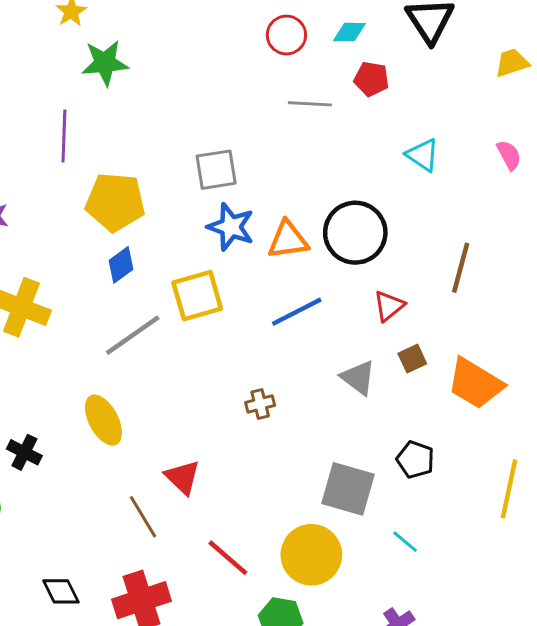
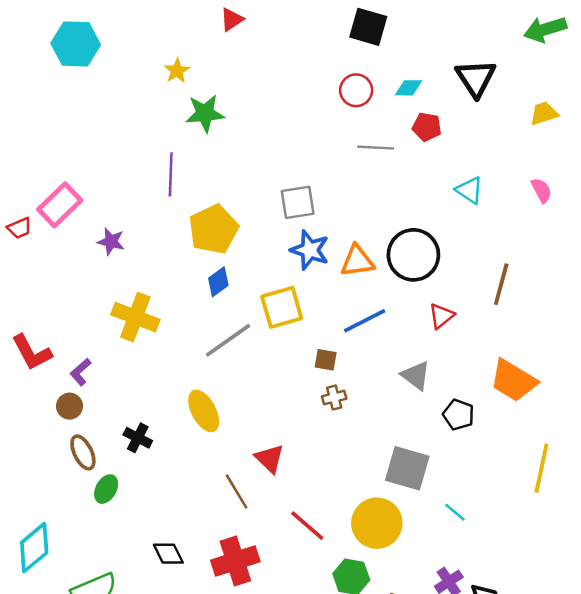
yellow pentagon: (115, 202) -> (213, 229), turned -30
brown square: (412, 359) -> (326, 360), moved, turned 35
black pentagon: (415, 460) -> (459, 415), moved

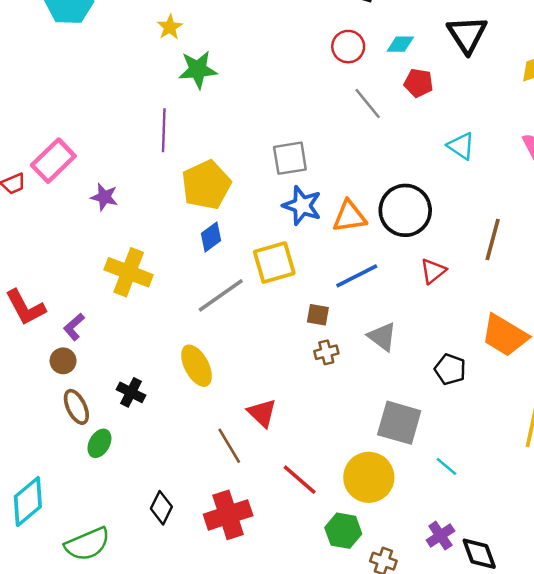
gray line: (376, 148) -> (368, 104), turned 48
gray triangle: (416, 376) -> (382, 337), moved
black diamond: (168, 554) -> (161, 508), turned 52

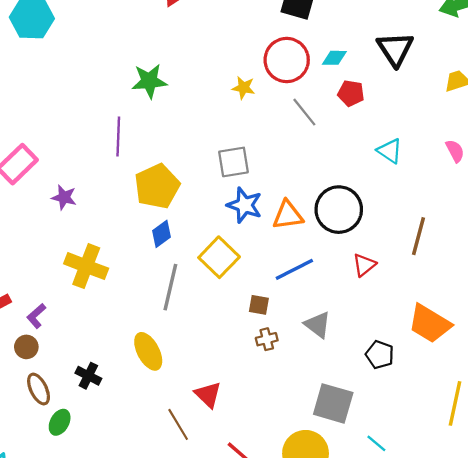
yellow star: (170, 27) -> (243, 88), moved, turned -30
red circle: (348, 47) -> (287, 60), size x1.5
yellow square: (274, 263) -> (219, 257), turned -30
gray line: (221, 295) -> (170, 287), turned -42

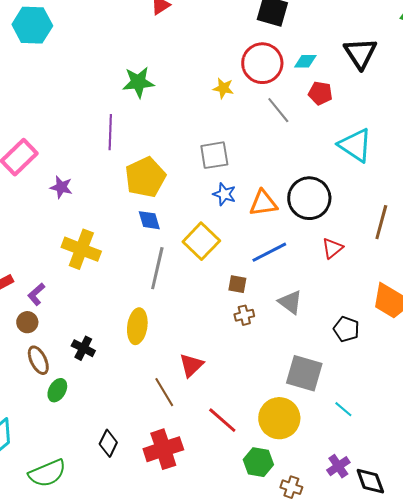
cyan triangle: (390, 151) -> (355, 145), size x1.5
blue star: (245, 205) -> (224, 194), size x0.7
blue diamond: (161, 234) -> (149, 220), turned -70
yellow ellipse: (148, 351) -> (137, 326), turned 36
red triangle: (208, 395) -> (191, 365), turned 32

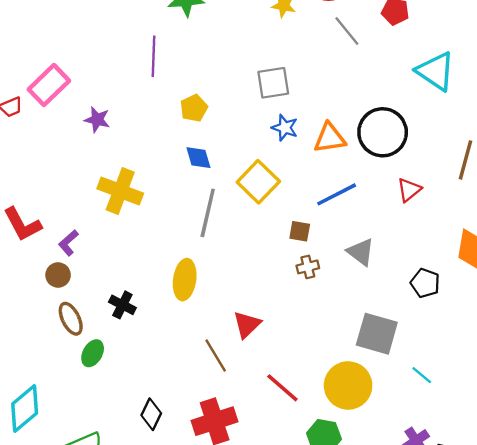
yellow pentagon: (145, 177) -> (194, 108), size x0.6

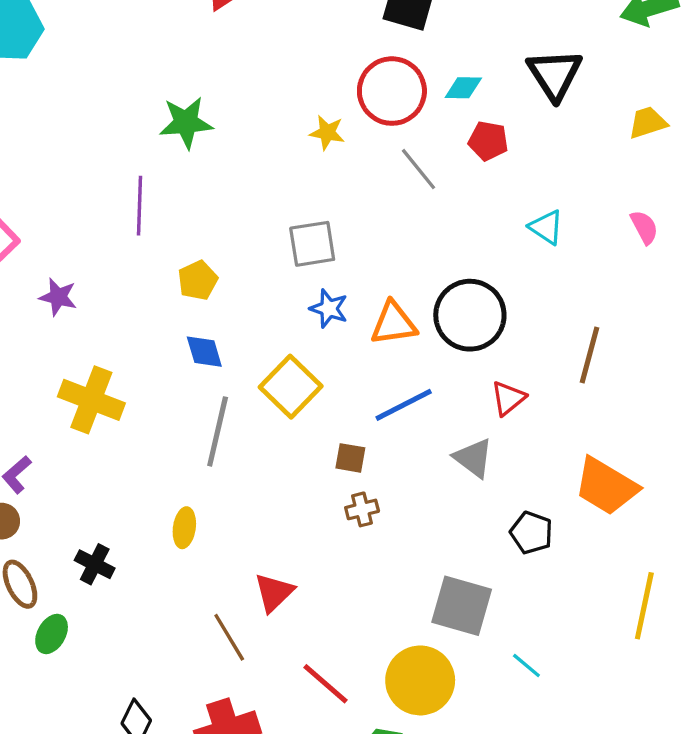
cyan triangle: (436, 71) -> (546, 227), size x0.6
gray triangle: (361, 252) -> (473, 458), moved
yellow ellipse: (185, 280) -> (184, 528), size x0.7

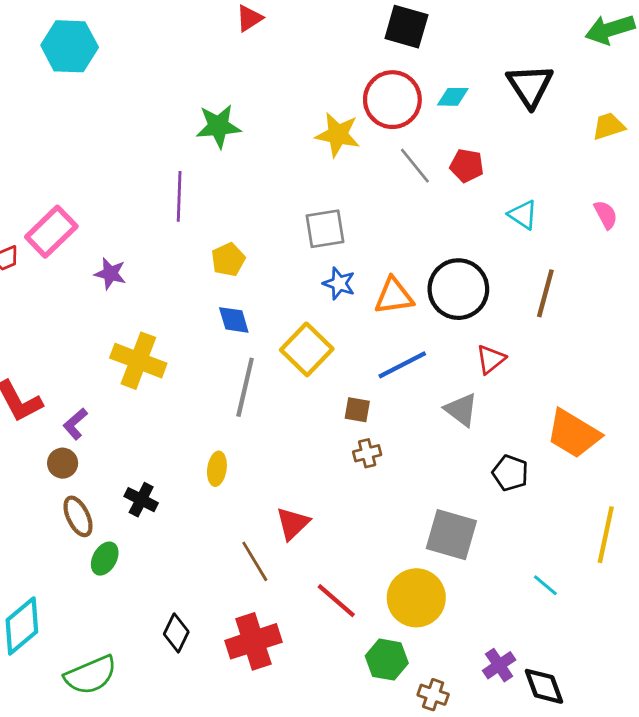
yellow star: (327, 133) -> (338, 135), size x1.5
red pentagon: (488, 141) -> (467, 166), moved
brown line: (590, 355) -> (545, 293), moved
cyan line: (526, 666) -> (545, 585), moved

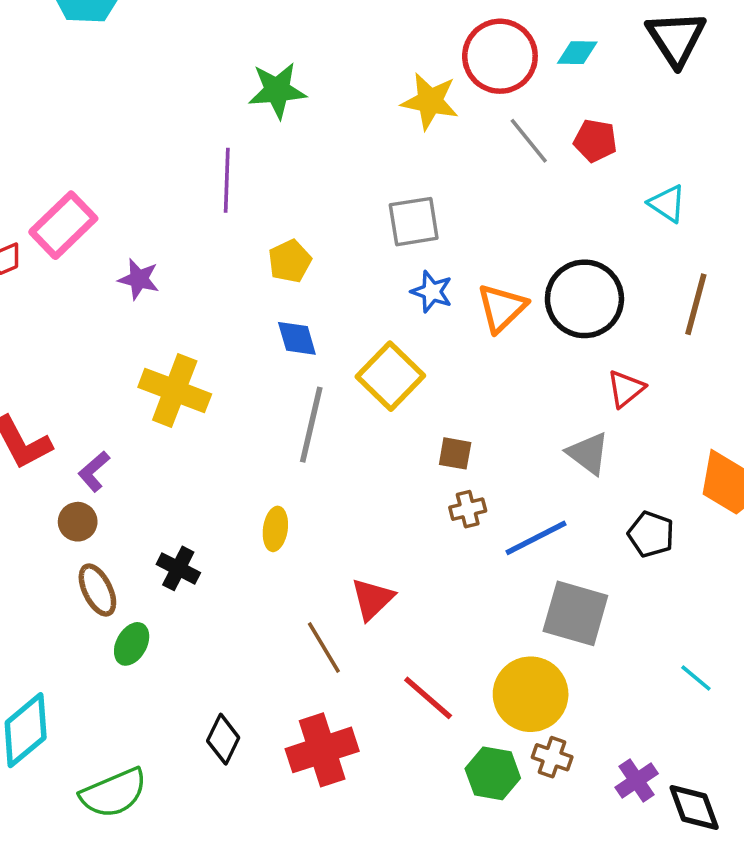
orange triangle: (394, 296) -> (502, 308), turned -36
blue line: (402, 365) -> (536, 538), moved
brown cross: (433, 695) -> (552, 757), moved

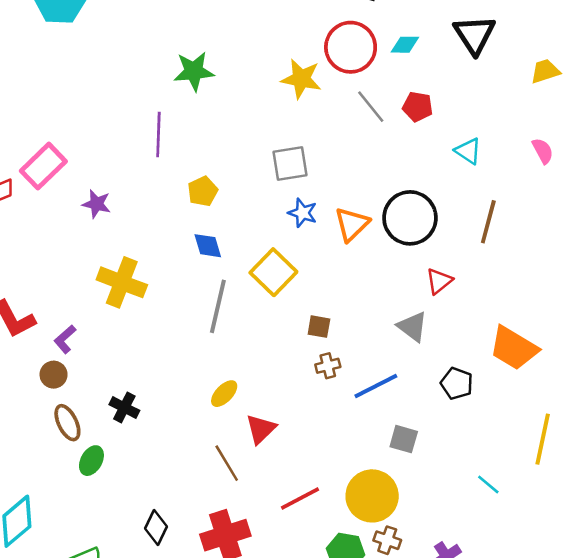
yellow ellipse: (275, 529) -> (224, 394), moved, turned 36
gray square: (575, 613) -> (404, 439), size x0.6
red line: (428, 698) -> (300, 498), turned -69

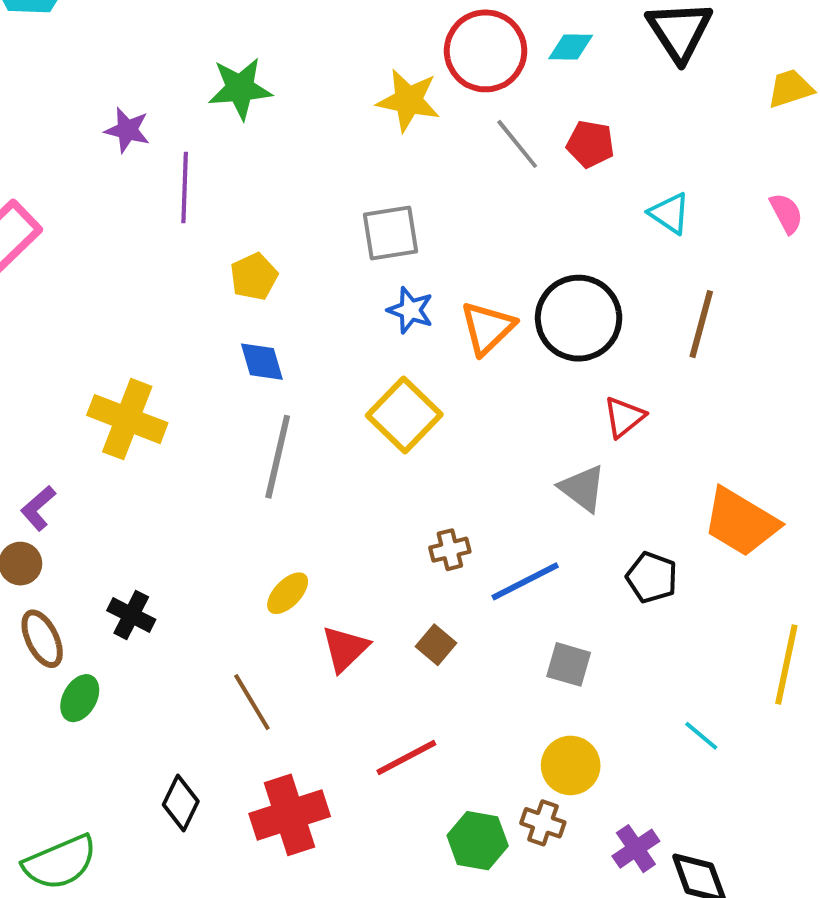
purple star: (97, 204) -> (127, 130), moved
yellow square: (273, 272) -> (404, 415), moved
brown square: (319, 327) -> (436, 645), moved, turned 30
brown line: (227, 463) -> (252, 702), moved
yellow circle: (372, 496) -> (571, 765), moved, size x0.7

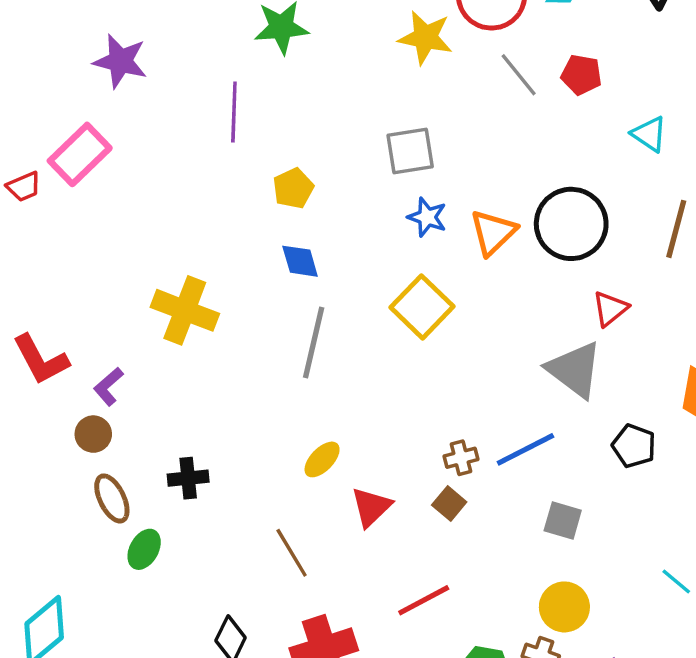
purple star: (127, 130) -> (120, 61), moved, size x1.4
gray triangle: (582, 488) -> (575, 370), size x1.4
brown cross: (450, 550) -> (461, 458), moved
black cross: (131, 615) -> (188, 478), turned -33

